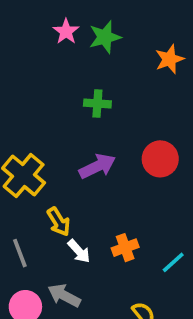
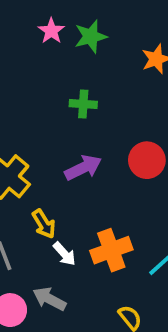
orange cross: (125, 248) -> (111, 250), size x1.5

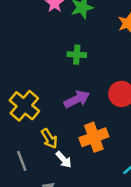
orange cross: (111, 250) -> (94, 137), moved

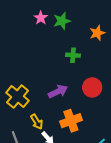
green cross: (77, 55) -> (73, 55), moved

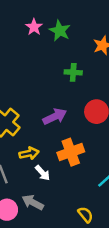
green star: (62, 21) -> (60, 31), turned -30
yellow arrow: (37, 122) -> (29, 153), turned -70

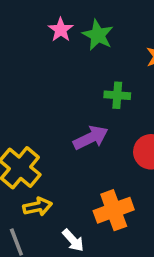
purple arrow: (55, 117) -> (91, 138), moved
yellow arrow: (29, 153) -> (38, 207), moved

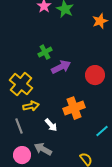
green cross: (117, 95) -> (45, 52), moved, turned -32

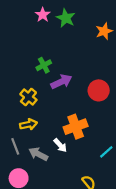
yellow cross: (21, 84) -> (28, 97), moved, size x0.7
white arrow: (51, 125) -> (60, 145), moved
gray arrow: (43, 149) -> (38, 154), moved

